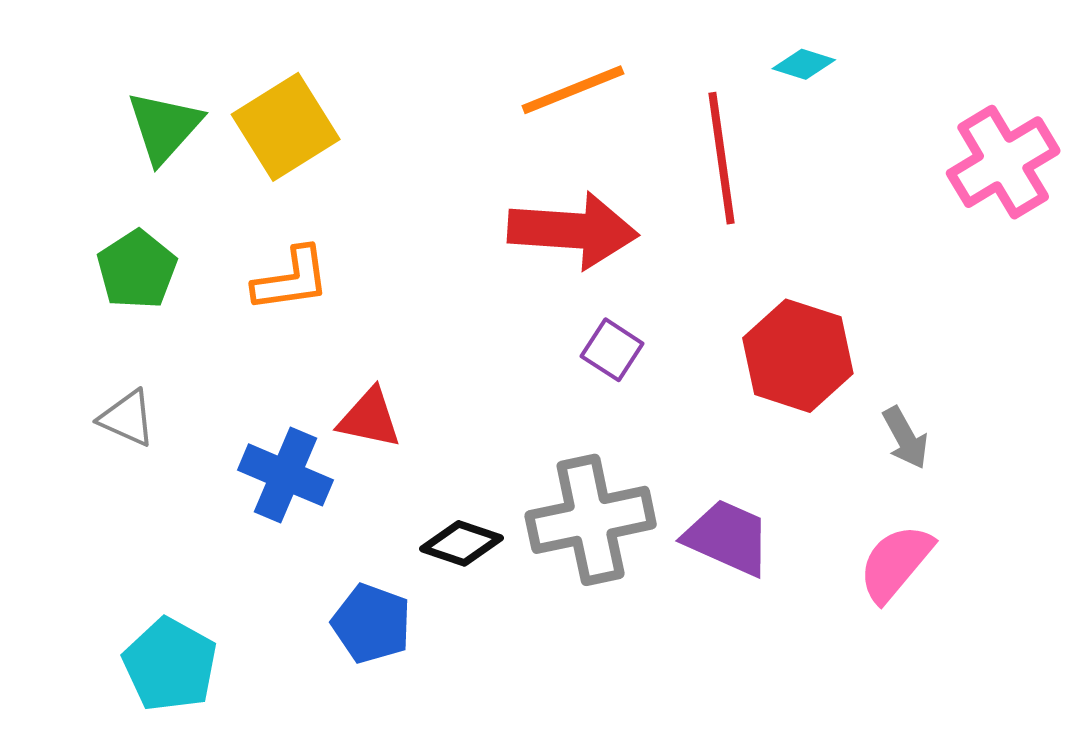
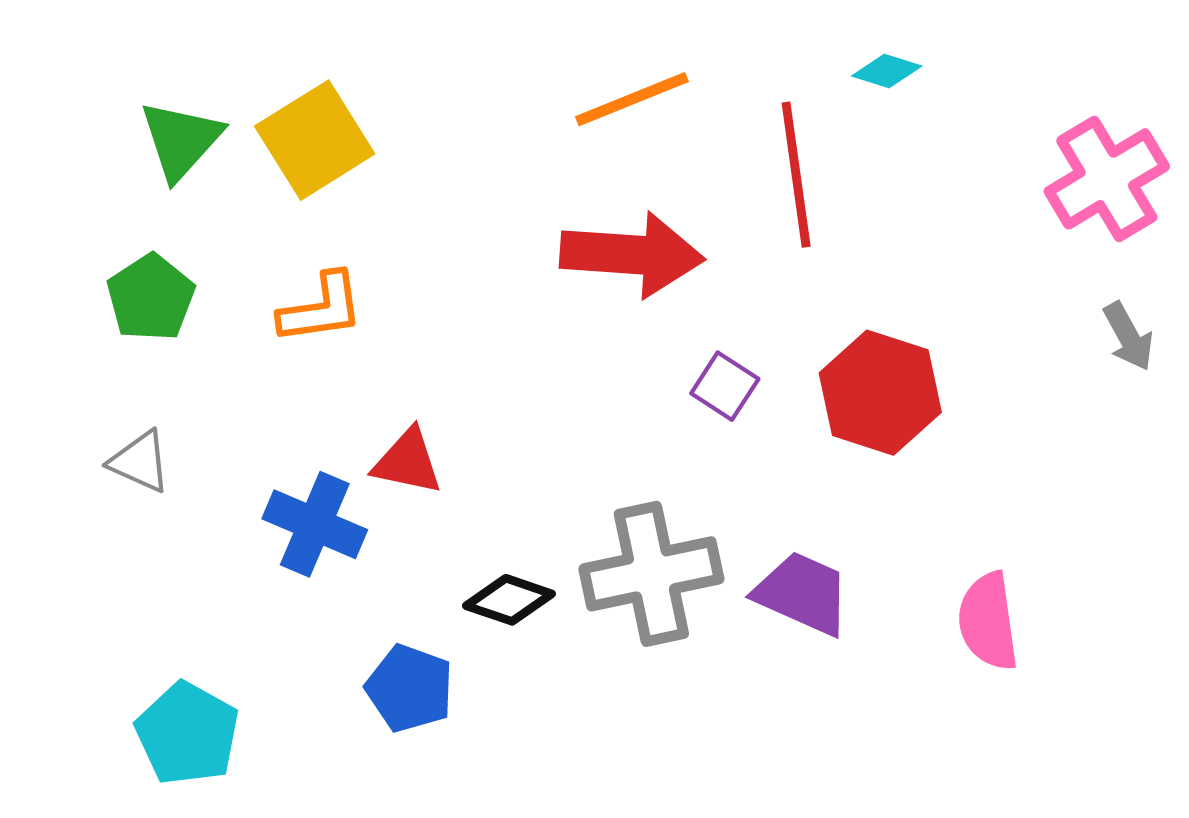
purple square: (612, 350) -> (725, 386), moved
gray arrow: (905, 438) -> (1128, 336), moved
pink semicircle: (896, 563) -> (988, 621), turned -48

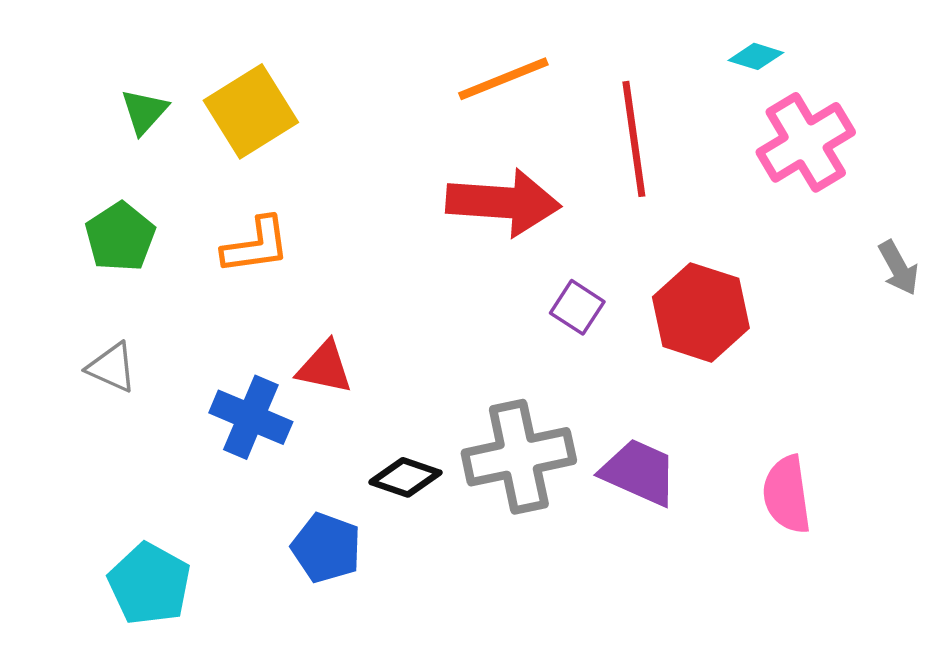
cyan diamond: (887, 71) -> (756, 56), moved
green triangle: (181, 140) -> (144, 111), size x0.7
pink cross: (1107, 179) -> (806, 142), moved

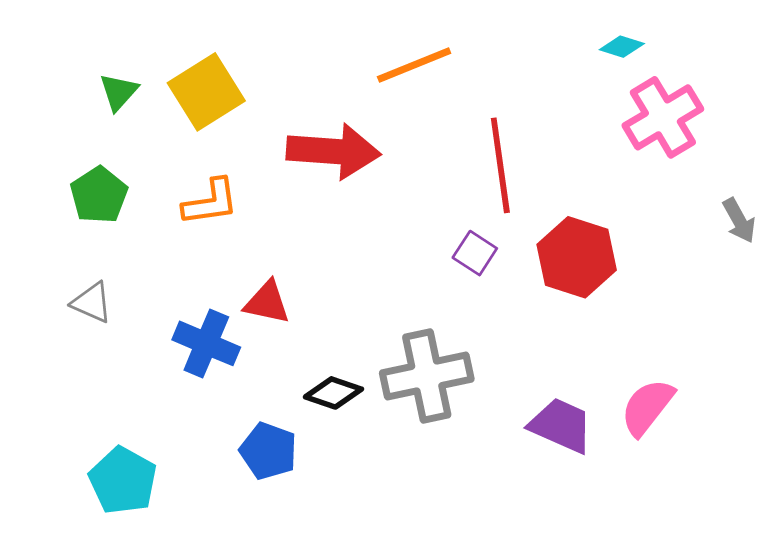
red line: (634, 139) -> (500, 165), moved
red arrow: (503, 202) -> (333, 151), moved
purple trapezoid: (639, 472) -> (561, 425), moved
pink semicircle: (787, 495) -> (647, 407), turned 46

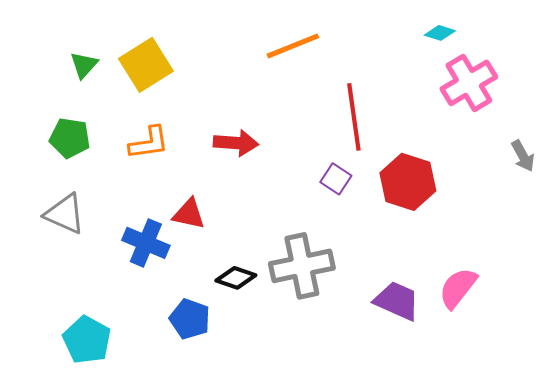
red arrow: (333, 151) -> (236, 143), moved, size x0.7
green pentagon: (99, 195) -> (70, 138), turned -30
gray triangle: (92, 302) -> (65, 214), size x1.4

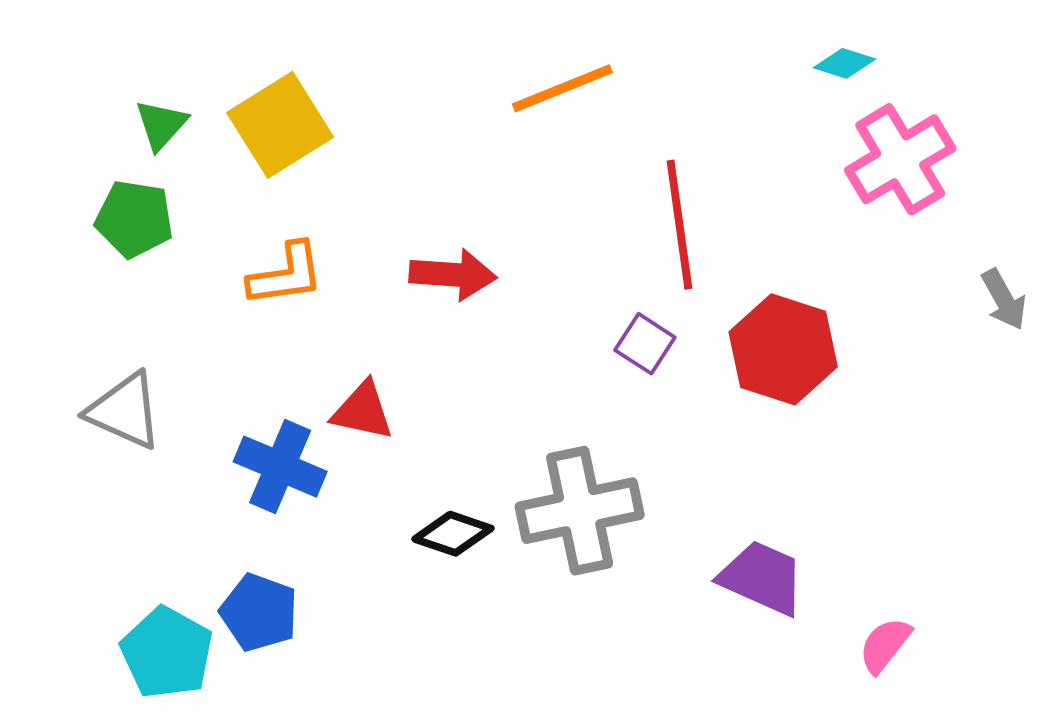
green pentagon: (70, 138) -> (134, 219), moved
pink semicircle: (458, 288) -> (885, 645), moved, size x0.7
blue pentagon: (190, 319) -> (259, 612), moved

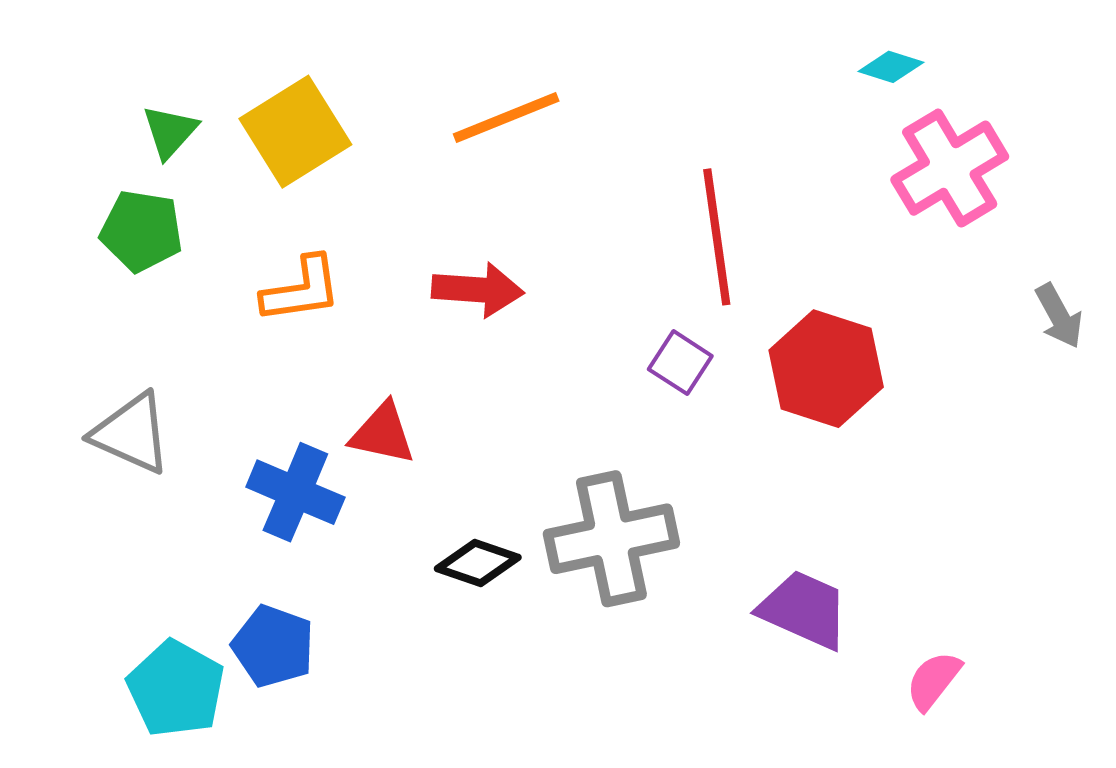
orange line: (562, 88) -> (506, 117), moved

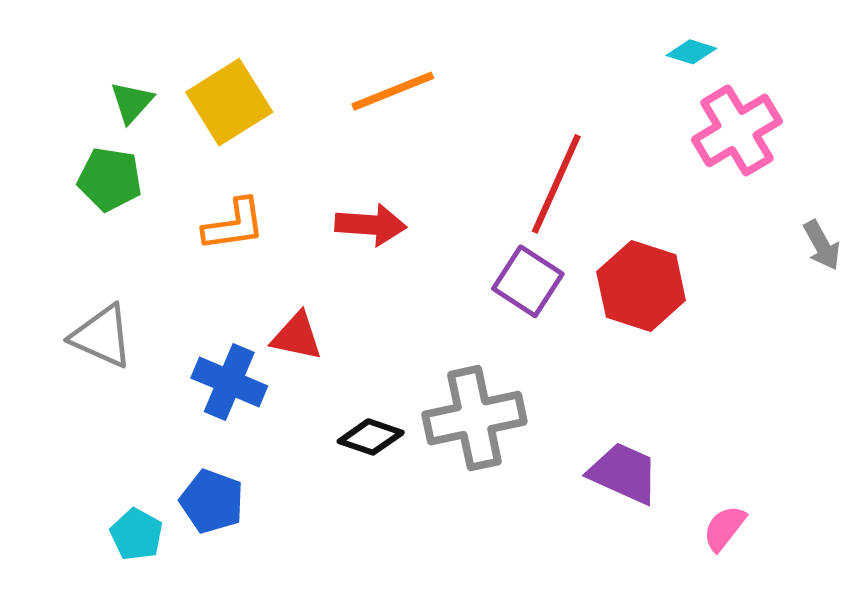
red line: (717, 237) -> (556, 184), turned 32
purple square: (680, 363) -> (528, 281), size x1.4
cyan pentagon: (176, 689) -> (136, 534), size x0.7

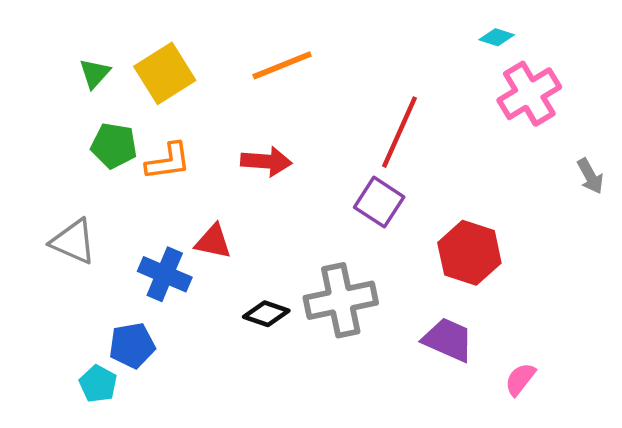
green pentagon: (110, 179) -> (114, 146), moved
red hexagon: (641, 286) -> (469, 253), moved
blue pentagon: (212, 501) -> (132, 345), moved, turned -30

